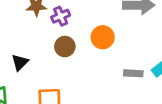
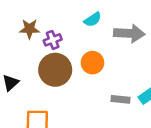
brown circle: (65, 47) -> (55, 70), size x1.6

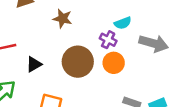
purple cross: (53, 40) -> (108, 40), moved, turned 35

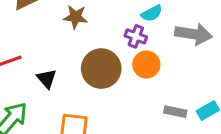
black triangle: (34, 64) -> (47, 79), turned -35

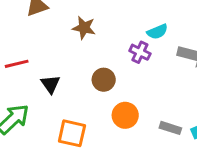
orange circle: (146, 65) -> (125, 115), moved
brown circle: (101, 69) -> (104, 80), size x0.6

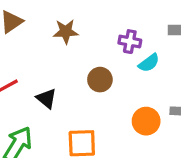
cyan semicircle: (157, 32) -> (149, 63), moved
orange circle: (125, 115) -> (146, 121), moved

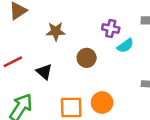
brown star: (66, 32) -> (56, 31), moved
orange circle: (146, 121) -> (102, 103), moved

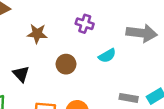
purple cross: (111, 28) -> (85, 24), moved

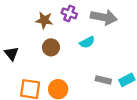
gray arrow: (142, 33) -> (104, 17), moved
brown star: (37, 34) -> (44, 20), moved

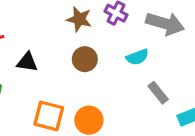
black triangle: (11, 54) -> (27, 62), turned -48
gray rectangle: (103, 80) -> (158, 93), moved, turned 32

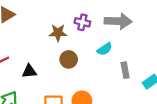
gray rectangle: (158, 93) -> (125, 70), turned 42

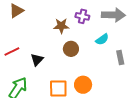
black triangle: (29, 71) -> (37, 60), turned -40

